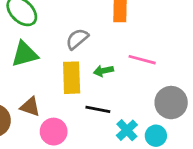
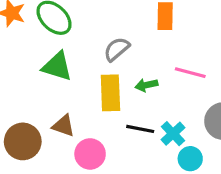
green triangle: (25, 54) -> (57, 66), turned 32
cyan cross: (127, 130) -> (173, 134), moved
cyan circle: (156, 136) -> (190, 159), moved

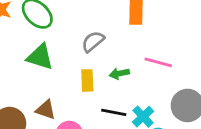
yellow rectangle: (110, 93) -> (87, 80), size x0.7

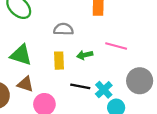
gray semicircle: (93, 42) -> (63, 29), turned 42
green triangle: (40, 57) -> (21, 55), moved

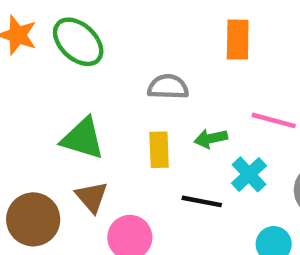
brown triangle: (25, 84) -> (92, 197), turned 30
cyan cross: (104, 90) -> (249, 174), moved

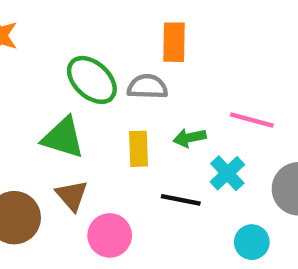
orange rectangle: (238, 40) -> (174, 42), moved
green ellipse: (78, 42) -> (92, 80), moved

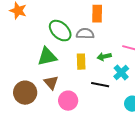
green triangle: (63, 138) -> (47, 57), turned -30

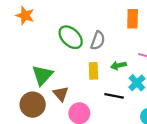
orange rectangle: (97, 14) -> (133, 19), moved
gray semicircle: (85, 34) -> (98, 40), turned 108
green triangle: (47, 57) -> (42, 75), moved, turned -35

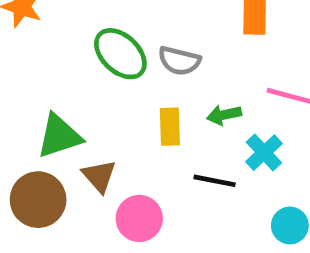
gray semicircle: (98, 40) -> (179, 61), turned 84
green triangle: (42, 75) -> (59, 136), turned 30

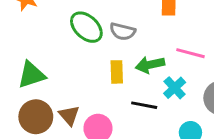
green arrow: (224, 115) -> (150, 65), size x1.4
green triangle: (59, 136) -> (31, 75), moved
brown triangle: (99, 176) -> (69, 115), moved

